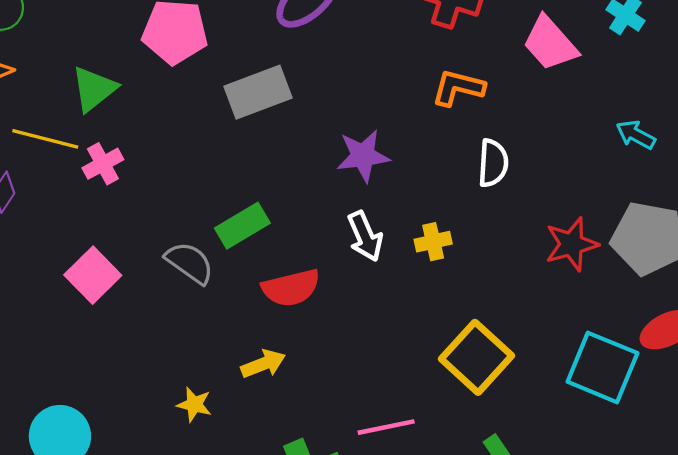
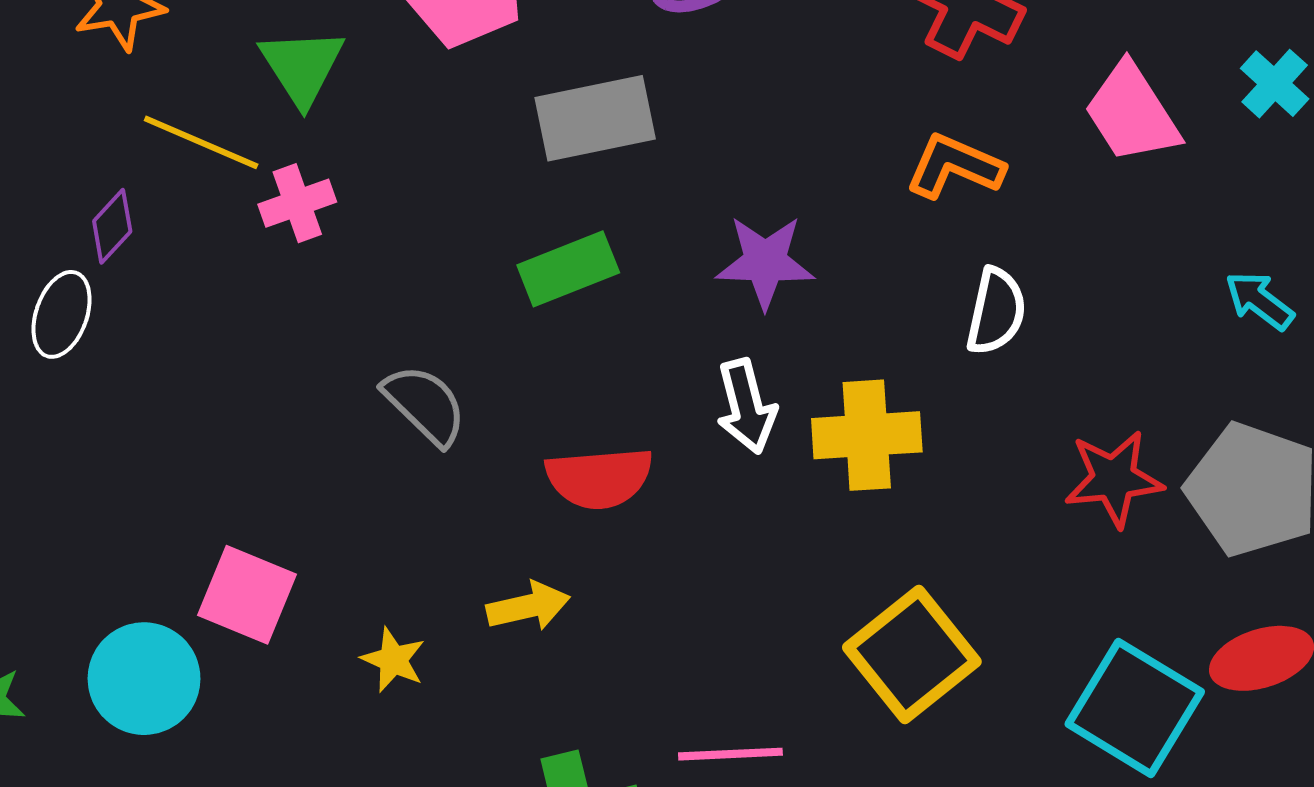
green triangle: (94, 89) -> (302, 66), turned -33
green rectangle: (242, 226) -> (568, 269), moved
yellow cross: (433, 242) -> (867, 435), size x1.6
pink square: (93, 275) -> (247, 595), moved, turned -32

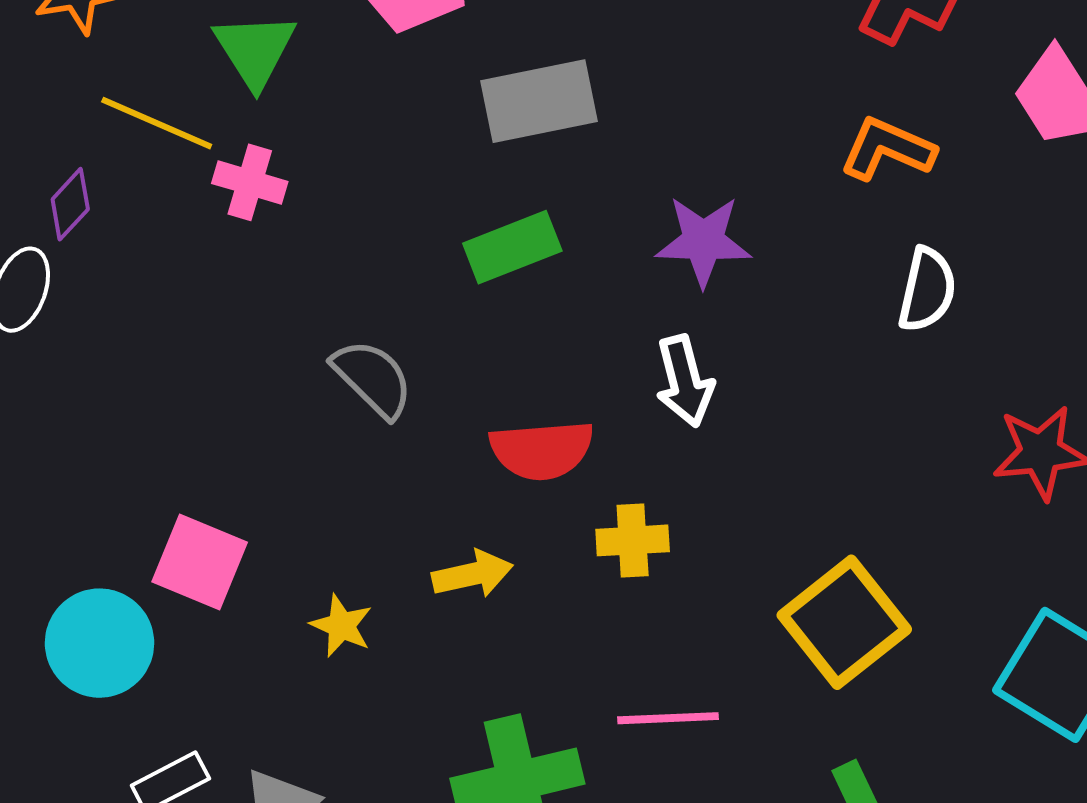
pink cross: (297, 203) -> (250, 182), turned 36
yellow cross: (867, 435) -> (633, 540), moved, size x0.7

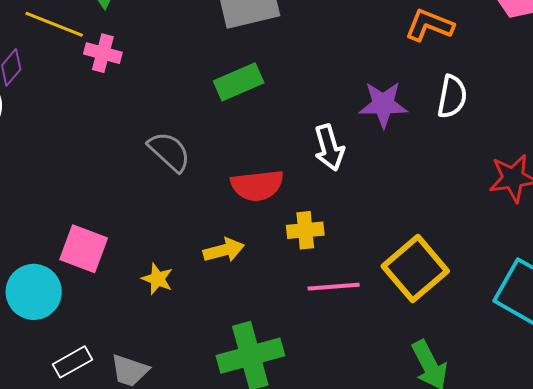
purple star: (703, 241) -> (383, 104), moved
pink line: (668, 718) -> (334, 287), moved

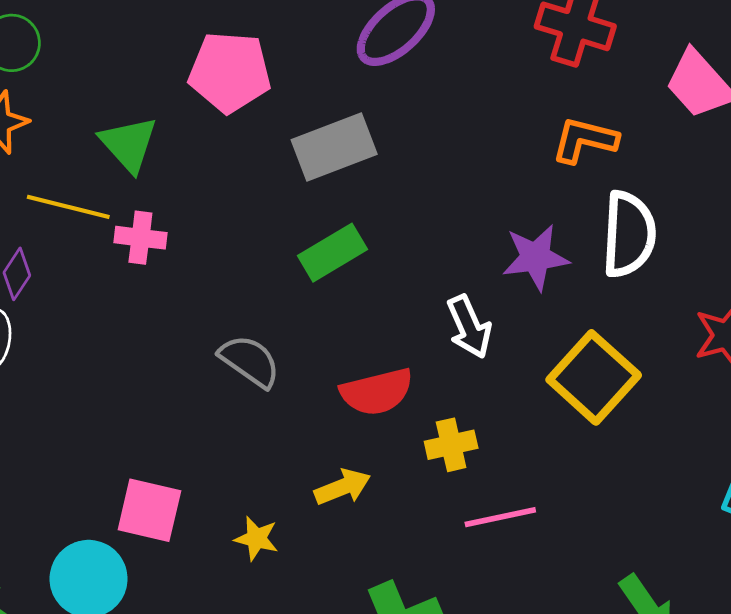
white semicircle: (452, 97) -> (629, 234), size x1.4
yellow square: (415, 269) -> (594, 377), moved

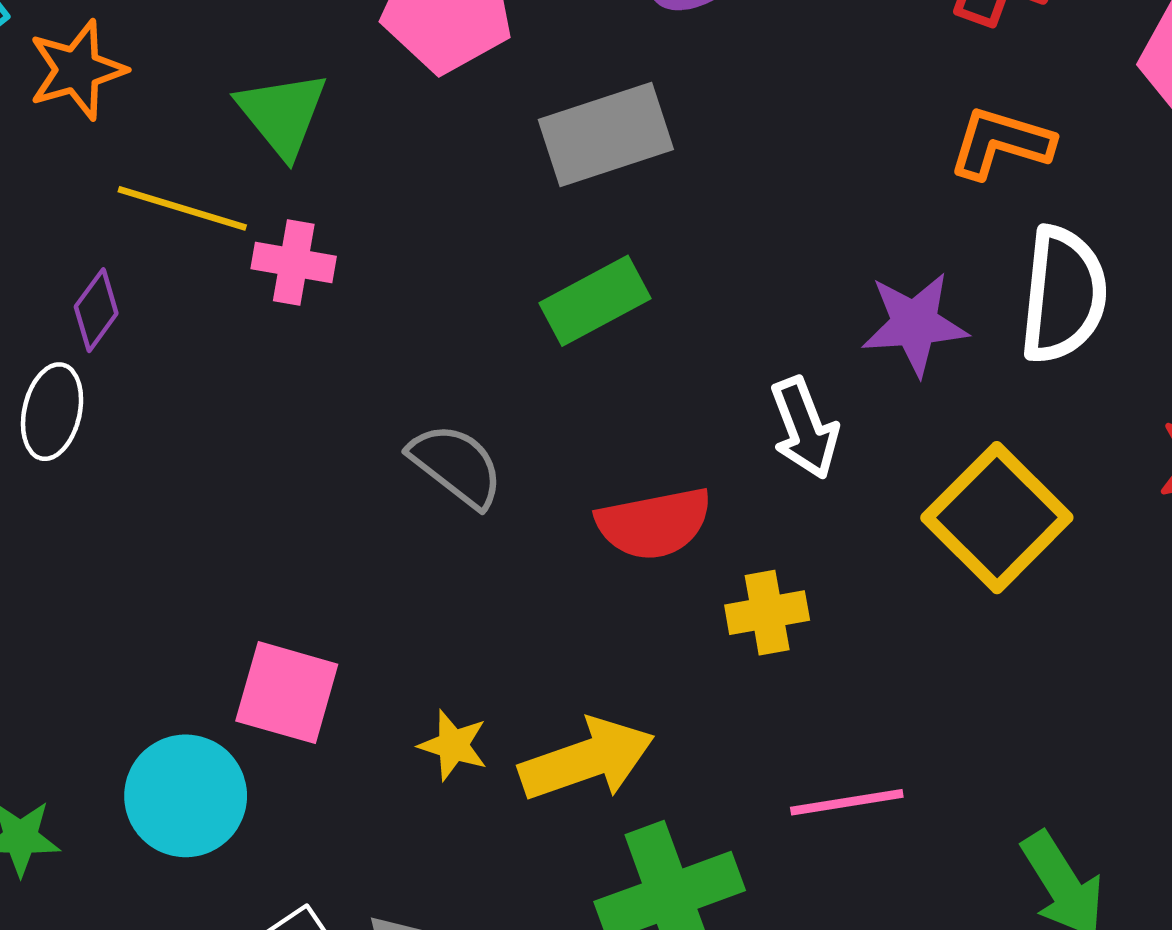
yellow arrow: (342, 487) -> (587, 760), moved, size x1.5
pink line: (500, 517) -> (847, 802), moved

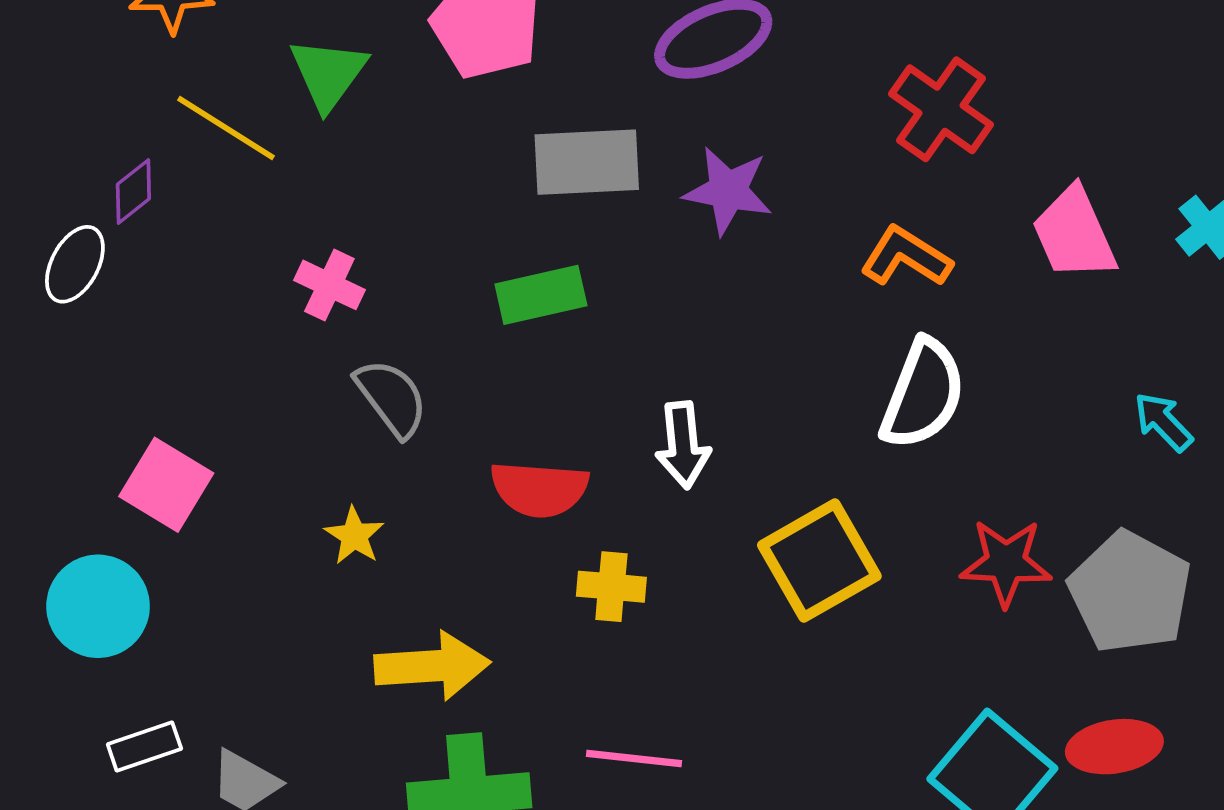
pink cross: (294, 262) -> (329, 285), moved
purple star: (915, 324) -> (728, 191), moved
pink square: (287, 693) -> (166, 485), moved
yellow star: (453, 745) -> (354, 536), moved

